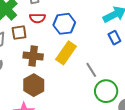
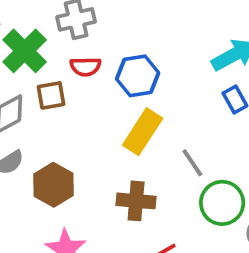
brown cross: (33, 56) -> (136, 201), moved
brown hexagon: (34, 85) -> (54, 185), moved

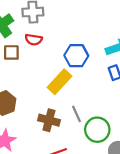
blue hexagon: (138, 76) -> (76, 56), moved
gray line: (192, 163) -> (77, 114), moved

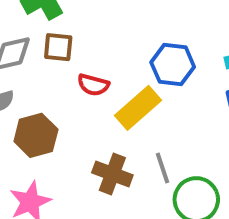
red semicircle: (34, 40) -> (93, 85), moved

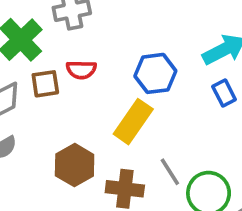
red semicircle: (93, 85) -> (81, 70), moved
brown hexagon: (36, 135) -> (75, 165), moved

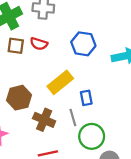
blue hexagon: (155, 73) -> (83, 44), moved
blue rectangle: (224, 93) -> (86, 98), moved

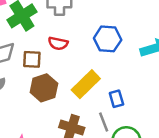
brown square: (16, 46) -> (32, 59), moved
brown hexagon: (19, 98) -> (44, 88), moved

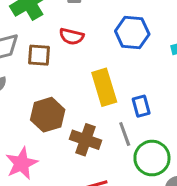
yellow rectangle: (86, 84) -> (104, 87), turned -64
brown hexagon: (44, 88) -> (48, 115), moved

